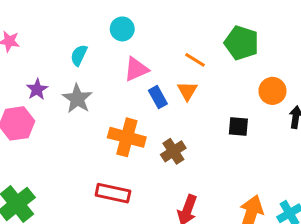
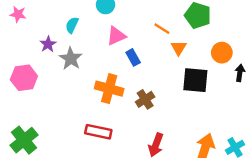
purple star: (37, 89) -> (48, 44), moved
orange triangle: (187, 91) -> (179, 48), moved
black square: (238, 126) -> (195, 80), size x1.6

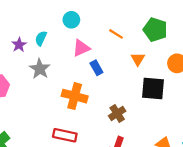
orange line: (162, 29) -> (116, 34), moved
purple star: (48, 44) -> (19, 45), moved
brown cross: (145, 99) -> (117, 113), moved

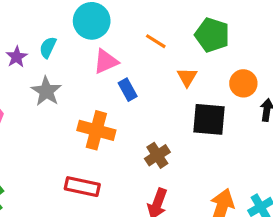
cyan circle: (71, 20) -> (92, 21), size x1.5

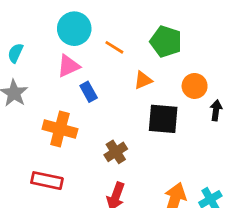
cyan circle: (92, 21) -> (74, 29), moved
orange triangle: (187, 77) -> (143, 80), turned 36

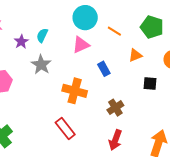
blue rectangle: (89, 92) -> (104, 69), moved
black square: (163, 119) -> (150, 84), size x0.6
red rectangle: (47, 181) -> (65, 128), turned 40

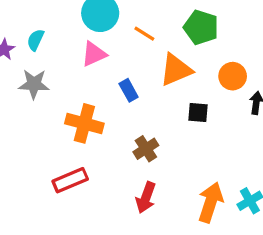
orange triangle: (135, 55) -> (176, 70), size x1.6
gray star: (41, 65) -> (34, 84), turned -30
red rectangle: (65, 128) -> (70, 180), turned -75

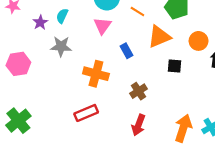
pink triangle: (94, 54) -> (102, 26), turned -30

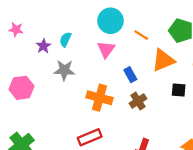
brown cross: (139, 91) -> (138, 101), moved

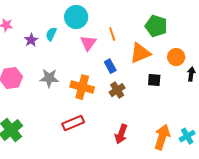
cyan circle: (110, 21) -> (76, 17), moved
orange line: (141, 35) -> (112, 34), moved, turned 40
gray star: (64, 70) -> (49, 78), moved

